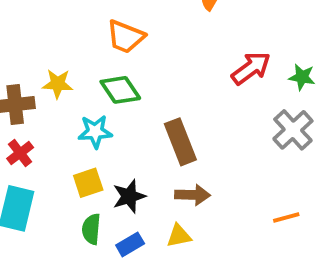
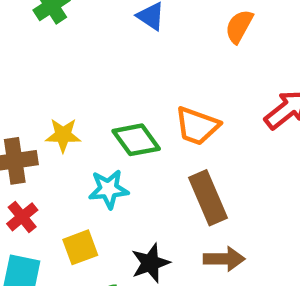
orange trapezoid: (126, 37) -> (197, 126), moved
yellow square: (88, 183) -> (80, 247), moved

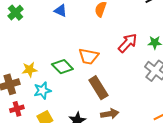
cyan star: (109, 189) -> (42, 91), moved
red cross: (22, 217) -> (17, 109), turned 32

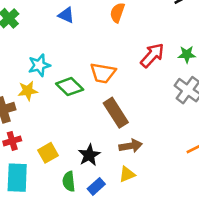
cyan star: (42, 91) -> (39, 65), moved

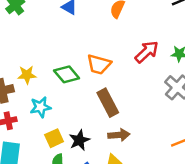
cyan star: (39, 65) -> (40, 107), moved
yellow square: (48, 153) -> (54, 138), moved

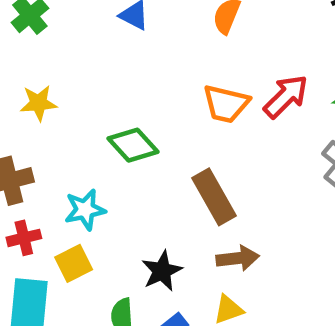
orange trapezoid: (99, 64) -> (226, 104), moved
yellow star: (27, 75) -> (39, 103), moved
yellow square: (54, 138) -> (74, 263), moved

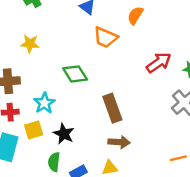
orange trapezoid: (226, 104) -> (106, 37), moved
cyan star: (85, 210) -> (44, 103), turned -30
black star: (162, 271) -> (64, 134), moved, turned -30

